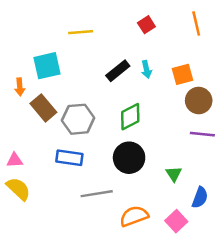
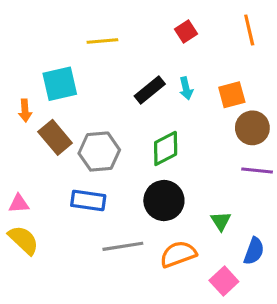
orange semicircle: (134, 216) -> (178, 254), moved

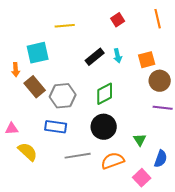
yellow semicircle: (23, 240) -> (28, 152), moved

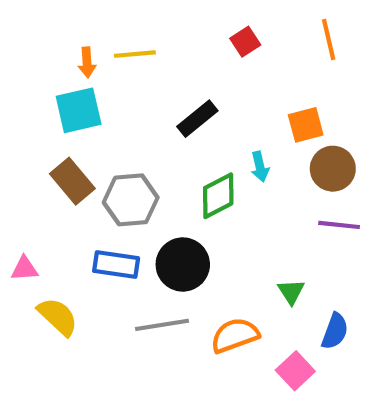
cyan arrow: (118, 56) -> (260, 167), moved
orange arrow: (16, 70) -> (87, 62), moved
black circle: (104, 127) -> (183, 265), moved

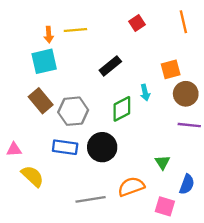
gray line: (162, 325) -> (91, 199), moved
pink square: (295, 371) -> (165, 206), turned -30

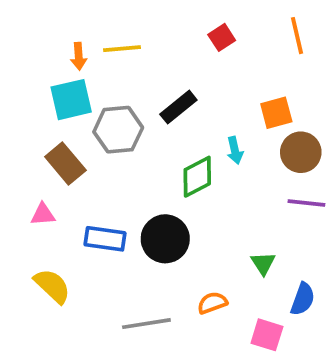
gray hexagon: (73, 111) -> (118, 130), moved
pink triangle: (14, 149) -> (43, 214), moved
orange semicircle: (131, 187) -> (212, 303), size x0.7

